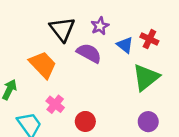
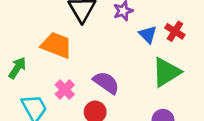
purple semicircle: (89, 53) -> (106, 83), moved
orange trapezoid: (43, 65) -> (57, 45), turned -32

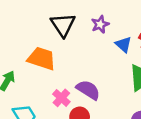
pink cross: (65, 90) -> (61, 98), moved

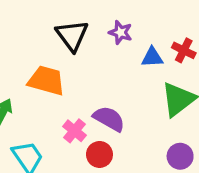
purple star: (100, 24) -> (121, 32), turned -30
blue triangle: (123, 44) -> (152, 57), turned -42

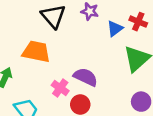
blue triangle: (152, 57) -> (115, 28), turned -30

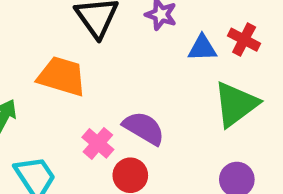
blue triangle: (115, 28) -> (202, 48), turned 30

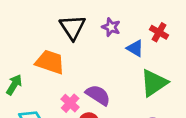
red cross: (244, 40) -> (159, 32), moved
blue triangle: (202, 48) -> (135, 48), turned 30

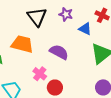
purple semicircle: (98, 95) -> (59, 52), moved

